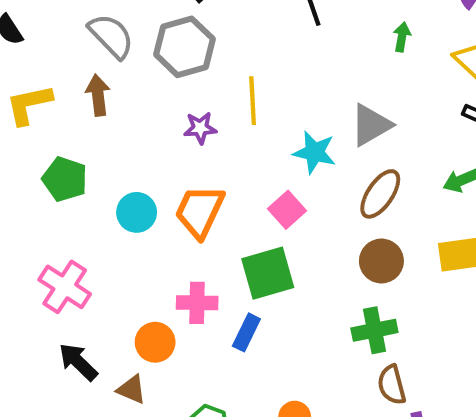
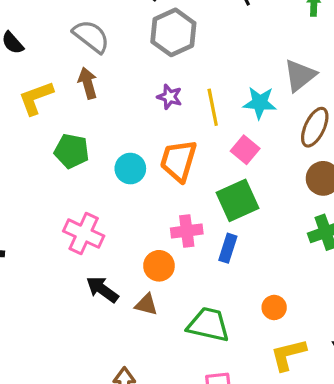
gray hexagon: (185, 47) -> (173, 32), moved
yellow line: (253, 101) -> (213, 107), moved
purple star: (200, 128) -> (170, 97), turned 30

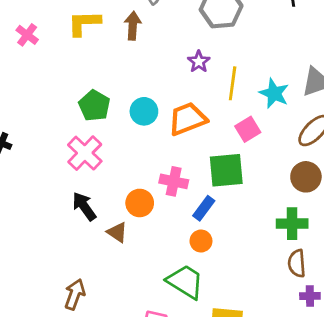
green pentagon: (72, 151) -> (94, 106), moved
orange trapezoid: (178, 161) -> (187, 119), turned 33
orange circle: (274, 307) -> (201, 241), moved
green trapezoid: (208, 325) -> (185, 282), moved

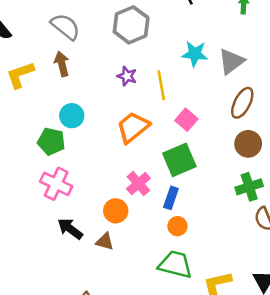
cyan star: (274, 93) -> (195, 54), moved
cyan circle: (144, 111) -> (72, 116), moved
pink cross: (174, 181) -> (138, 184), turned -35

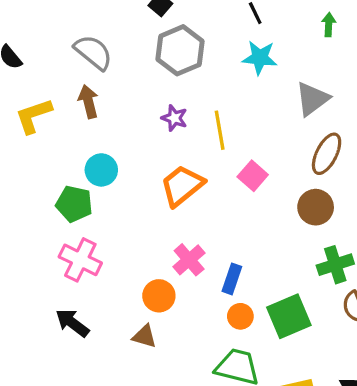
cyan star: (195, 54) -> (260, 58), moved
brown circle: (248, 144) -> (316, 207), moved
green square: (179, 160) -> (289, 316), moved
black arrow: (70, 229) -> (72, 323), moved

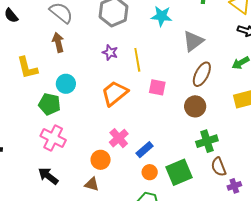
yellow L-shape: (34, 116) -> (27, 68), moved, turned -85
pink square: (253, 176) -> (157, 87), turned -30
blue rectangle: (232, 279) -> (145, 150), turned 30

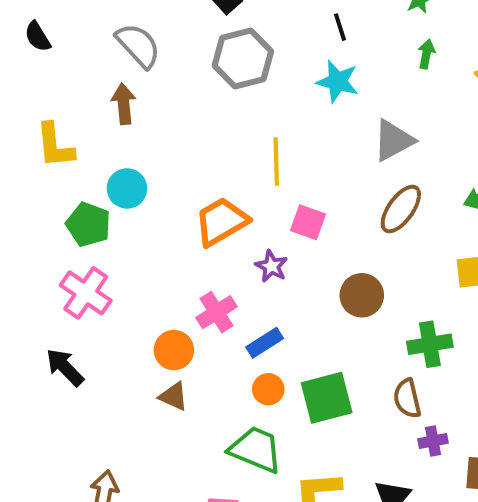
purple star: (110, 52) -> (271, 266), moved
brown circle: (195, 106) -> (362, 295), moved
green cross: (207, 141) -> (430, 344), moved
brown triangle: (92, 184) -> (173, 396), moved

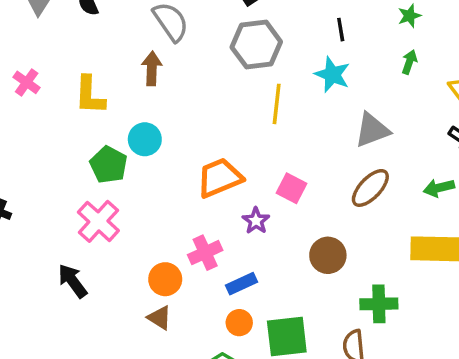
yellow line: (276, 162) -> (277, 104), moved

